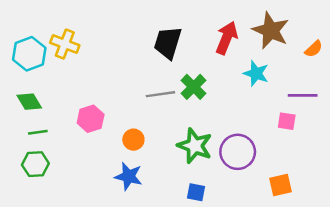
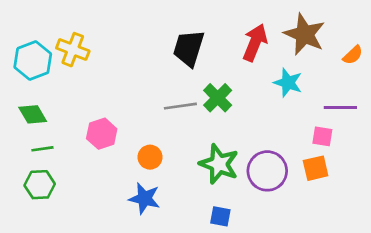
orange square: (281, 185) -> (316, 168), moved

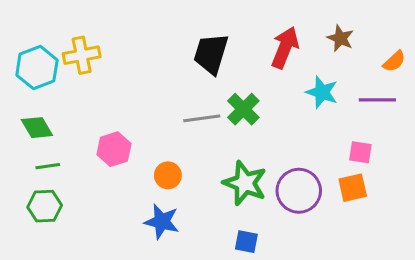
brown star: (305, 34) -> (340, 38), size x0.6
yellow cross: (73, 50) -> (82, 55), turned -32
purple line: (340, 107) -> (377, 100), moved

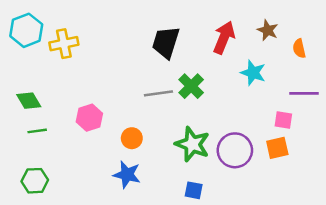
orange semicircle: (394, 61) -> (299, 48), moved, turned 120
cyan hexagon: (37, 68) -> (26, 30), moved
purple line: (377, 100) -> (304, 93), moved
green hexagon: (45, 206) -> (35, 181), moved

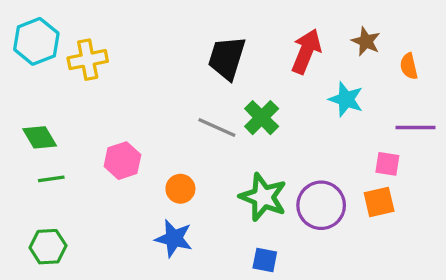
gray line: (158, 93) -> (217, 127), turned 32

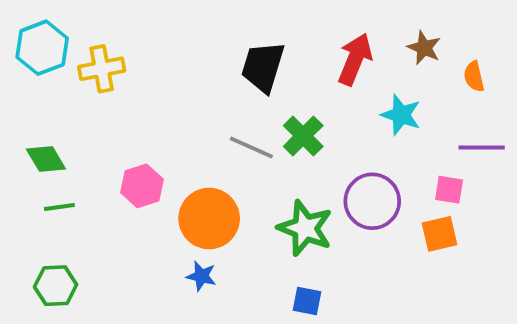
orange circle: (180, 189) -> (209, 219), size x1.8
purple circle: (321, 205) -> (372, 201), moved
blue star: (174, 238) -> (201, 276), size x0.7

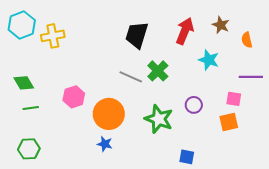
purple circle: (372, 201) -> (194, 105), size x0.6
blue square: (307, 301) -> (187, 157), moved

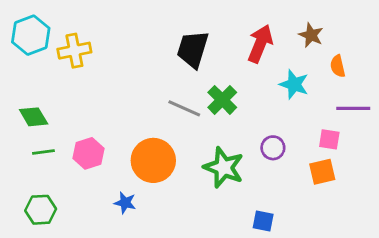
orange semicircle: (247, 40) -> (338, 66), moved
pink hexagon: (74, 97) -> (89, 153), moved
blue star: (105, 144) -> (125, 203), moved

